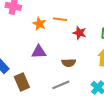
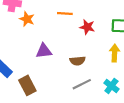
orange star: (39, 24) -> (27, 19), moved
gray line: (61, 85) -> (82, 84), moved

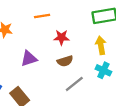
red star: (87, 27) -> (61, 37), moved
cyan cross: (111, 86) -> (103, 70), moved

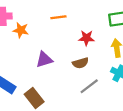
red star: (61, 37) -> (87, 38), moved

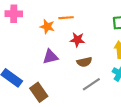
orange star: (21, 30) -> (47, 27), moved
red star: (87, 38) -> (77, 40), moved

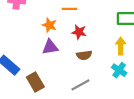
orange star: (47, 27) -> (49, 25), moved
gray line: (91, 84) -> (80, 85), moved

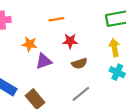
orange star: (49, 25) -> (30, 44), moved

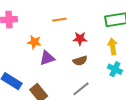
red star: (70, 41) -> (80, 39), moved

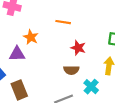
purple triangle: (47, 58) -> (17, 54), moved
cyan cross: (115, 69) -> (91, 87), moved

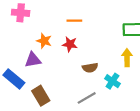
red star: (78, 48) -> (70, 44), moved

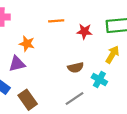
red star: (70, 44) -> (84, 31), moved
yellow arrow: (127, 58) -> (112, 55), turned 36

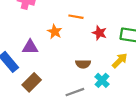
orange star: (27, 44) -> (55, 32), moved
brown rectangle: (28, 100) -> (32, 82), turned 66

